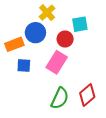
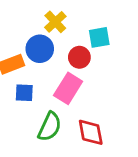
red diamond: (87, 95) -> (91, 132), moved, turned -60
green semicircle: (60, 98) -> (50, 127), moved

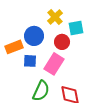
yellow cross: (55, 22) -> (55, 17), moved
blue square: (24, 93) -> (30, 61), moved

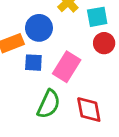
red circle: (62, 42) -> (104, 43), moved

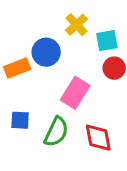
blue square: (33, 63) -> (20, 120), moved

